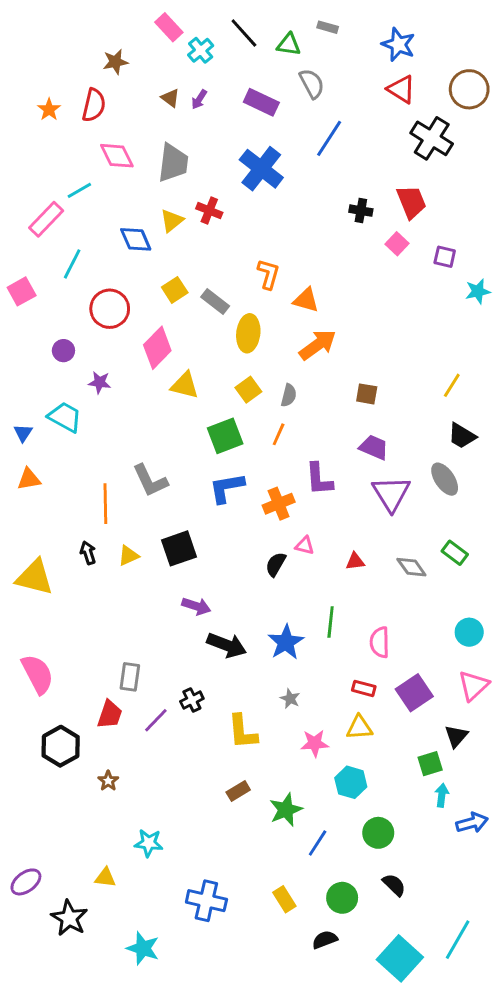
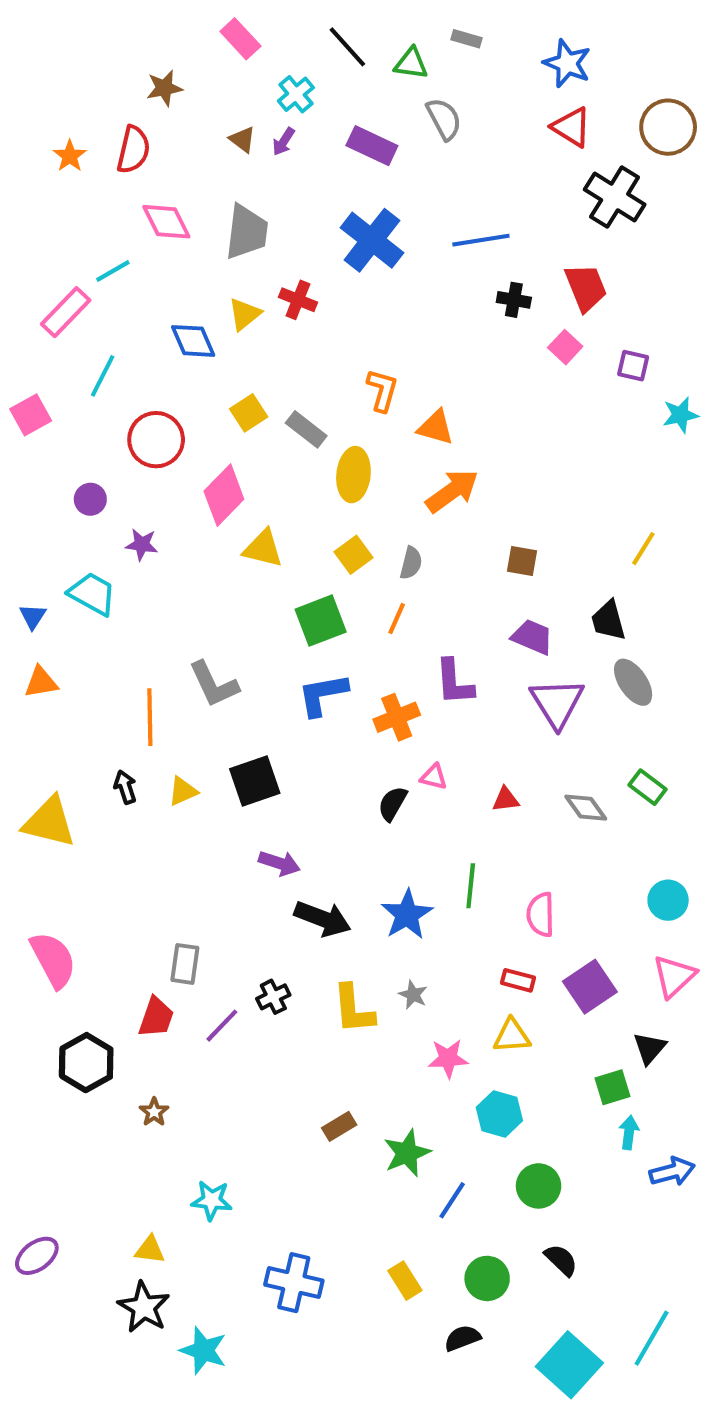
cyan cross: (201, 50) -> (296, 94), moved
blue line: (329, 138) -> (481, 240), moved, turned 48
black trapezoid: (462, 436) -> (608, 621), moved, turned 44
yellow L-shape: (243, 732) -> (353, 1009), moved
black star: (69, 918) -> (144, 1307), moved

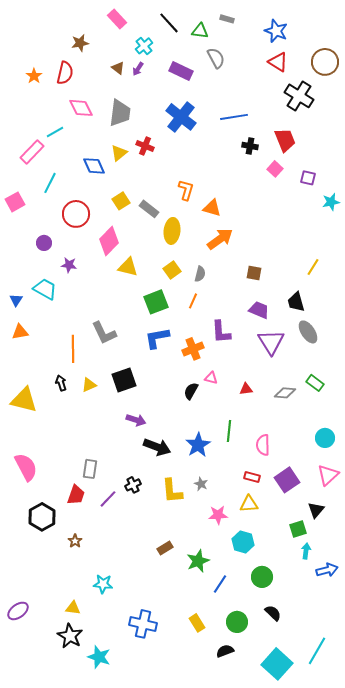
gray diamond: (586, 808) -> (285, 393), turned -50

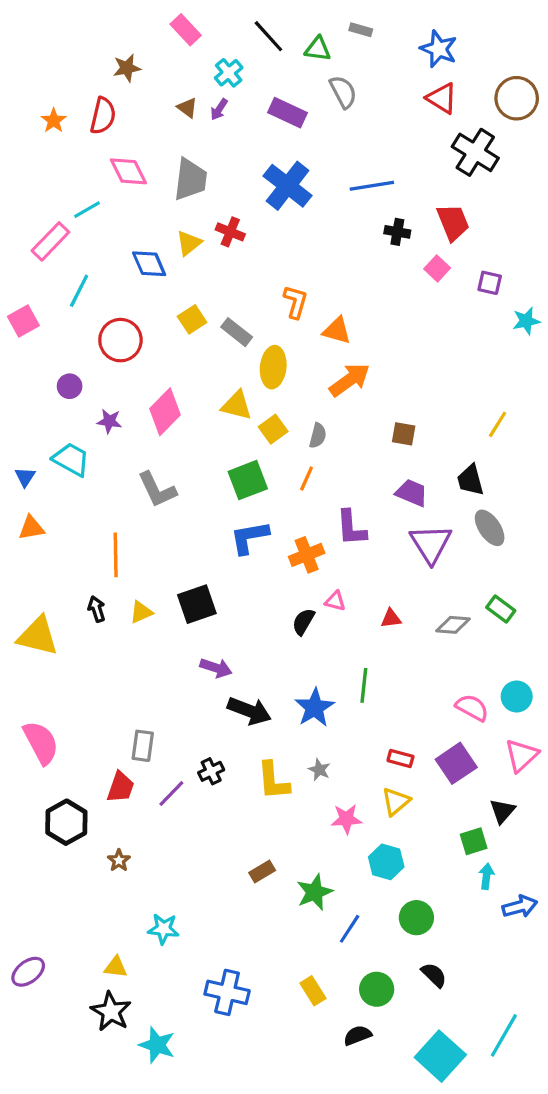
pink diamond: (109, 241) -> (165, 412), moved
yellow triangle: (128, 267) -> (237, 405), moved
gray L-shape: (104, 333) -> (157, 490), moved
pink semicircle: (263, 445) -> (472, 708), moved, turned 120
yellow triangle: (249, 504) -> (396, 801), turned -36

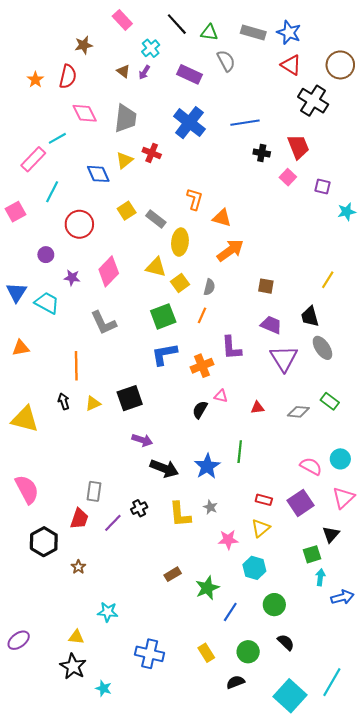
gray rectangle: (361, 30) -> (253, 32), moved, size x1.6
blue triangle: (25, 477) -> (17, 292), moved, size x1.5
cyan star: (157, 1045) -> (103, 688), size x0.7

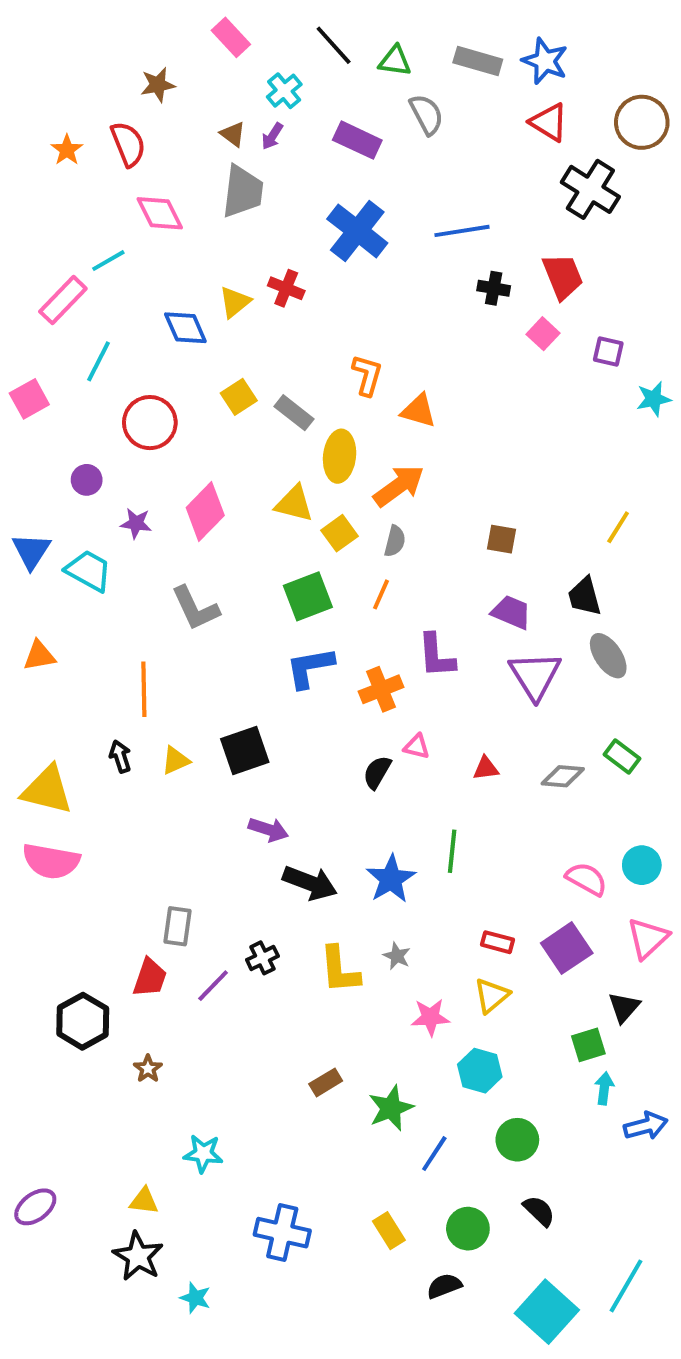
red semicircle: (68, 76) -> (128, 144), turned -35
gray trapezoid: (125, 118) -> (243, 191), moved
orange arrow: (230, 250) -> (399, 486), moved
pink semicircle: (27, 489) -> (51, 861), moved, turned 128

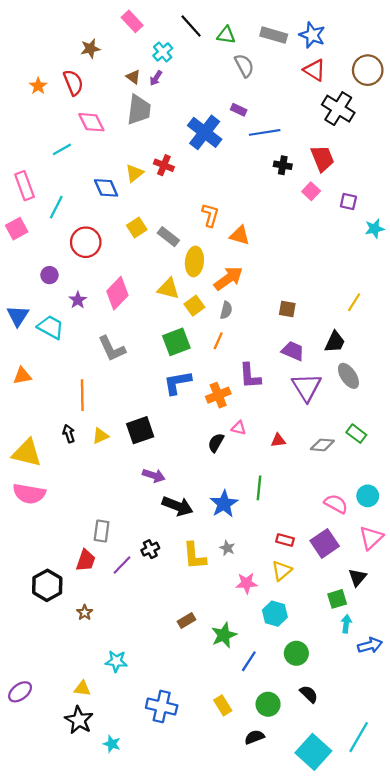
purple rectangle: (357, 140) -> (239, 110), moved, size x0.6
pink rectangle: (63, 300) -> (25, 186), moved, turned -64
purple star: (136, 523) -> (78, 300), turned 30
black trapezoid: (584, 596) -> (335, 342), turned -140

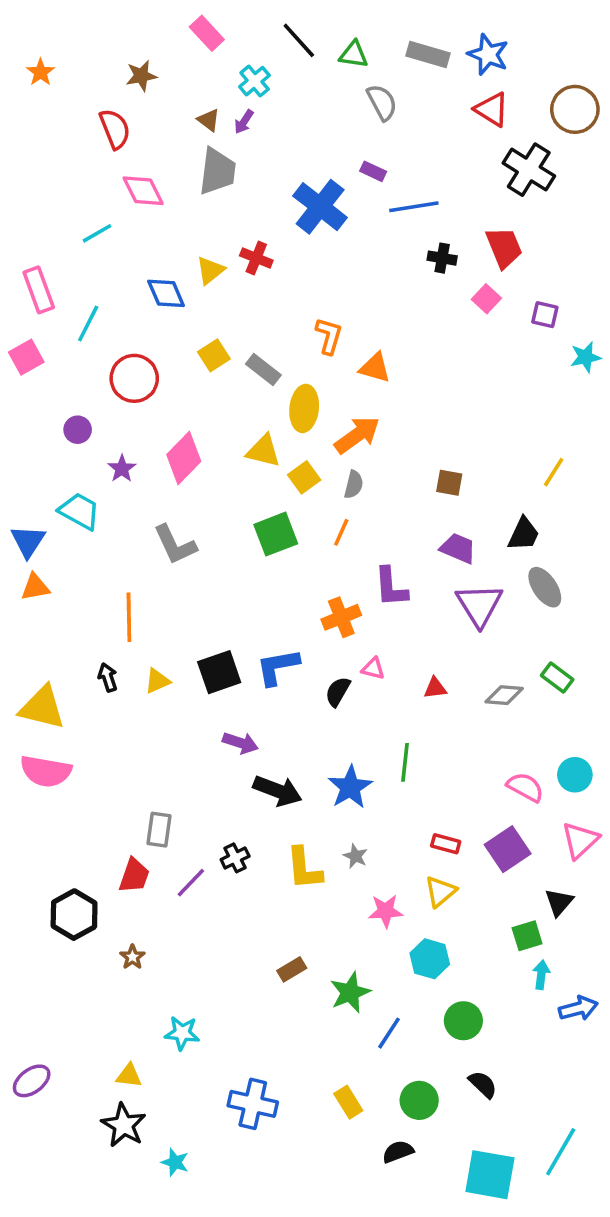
orange star: (38, 86) -> (40, 72), moved
blue triangle: (18, 316) -> (28, 541), moved
blue L-shape: (177, 383) -> (278, 667), moved
cyan square: (313, 752) -> (490, 1175), turned -32

